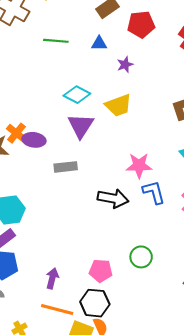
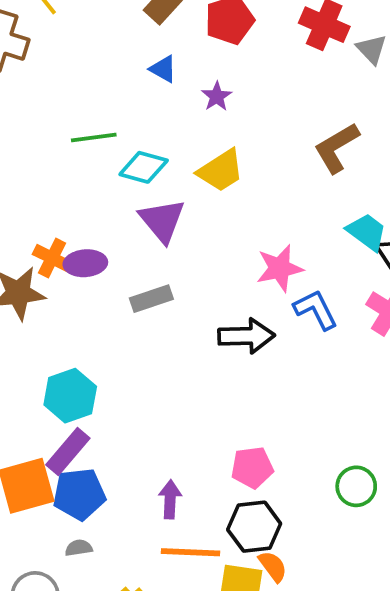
green line: (56, 41) -> (94, 138), moved
blue triangle: (99, 43) -> (163, 69), turned 42
green circle: (141, 257) -> (356, 486), moved

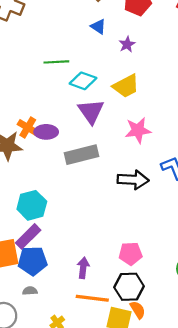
pink star: (280, 268) -> (138, 130), moved
gray rectangle: (151, 299) -> (81, 155), size x1.4

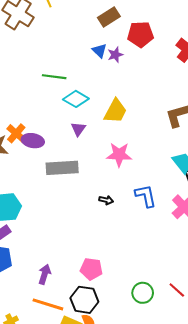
purple star: (127, 44) -> (115, 55), moved
yellow trapezoid: (126, 86) -> (115, 111), turned -44
purple triangle: (91, 111) -> (78, 129), size x0.6
black arrow: (133, 180) -> (106, 200), size x0.5

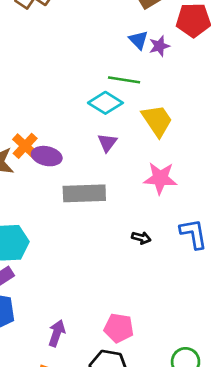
green line: (54, 77) -> (124, 80), moved
yellow trapezoid: (115, 111) -> (157, 121), turned -64

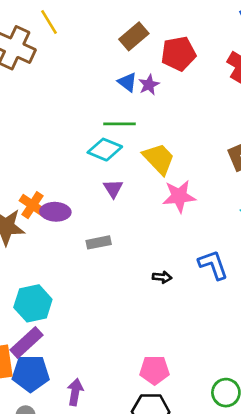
pink star: (160, 178) -> (179, 196), moved
gray rectangle: (84, 193) -> (99, 242), size x0.6
purple arrow: (57, 333) -> (75, 392), moved

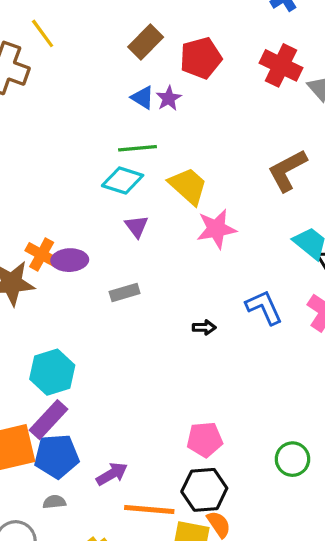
purple arrow: (75, 392) -> (112, 474), turned 55

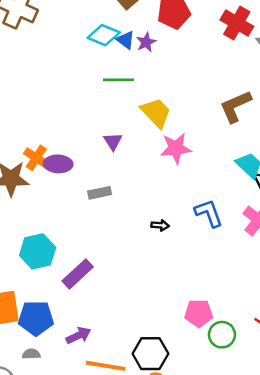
cyan diamond: (123, 181) -> (104, 35), moved
purple rectangle: (48, 420) -> (78, 274), moved
pink pentagon: (205, 439) -> (199, 313), moved

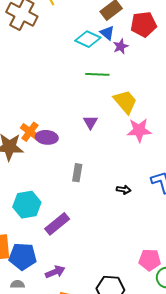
blue triangle: (126, 40) -> (107, 33), moved
gray rectangle: (100, 193) -> (77, 173), moved, turned -72

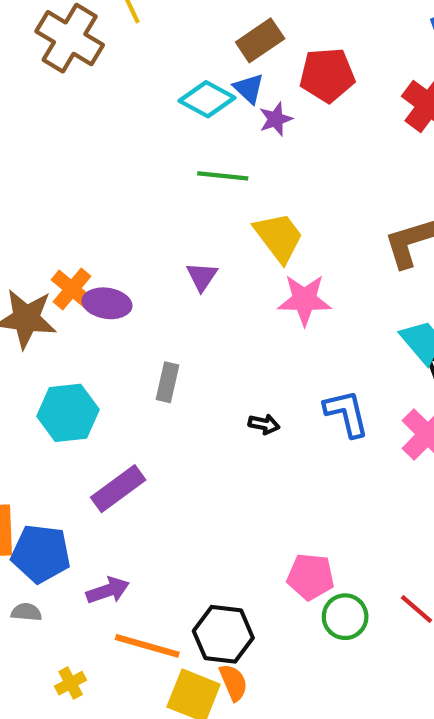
cyan hexagon: (27, 205) -> (68, 413), moved

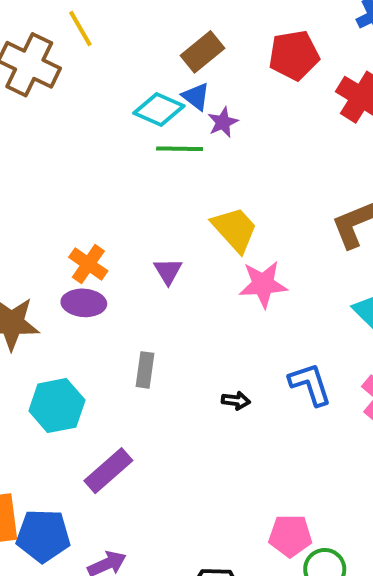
red pentagon: (327, 75) -> (294, 55), moved
green line: (223, 176) -> (180, 149), moved
orange cross: (72, 289) -> (88, 264), moved

